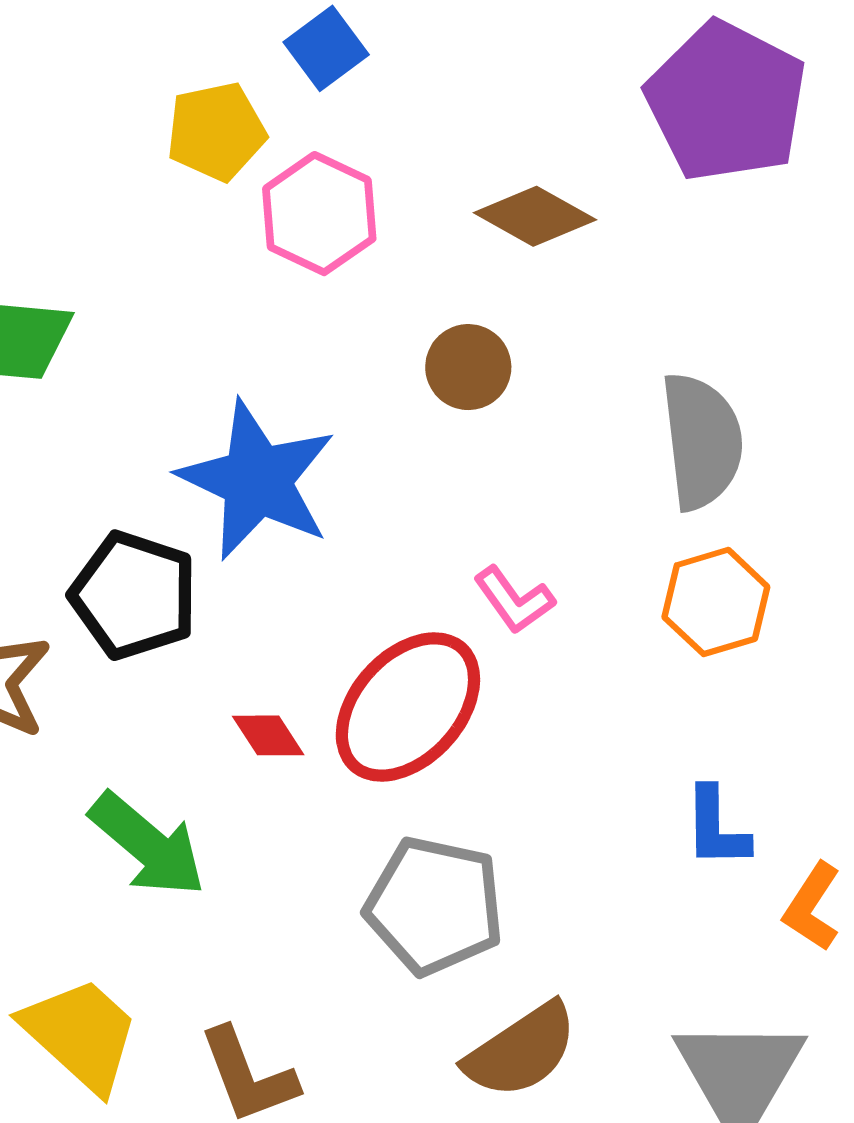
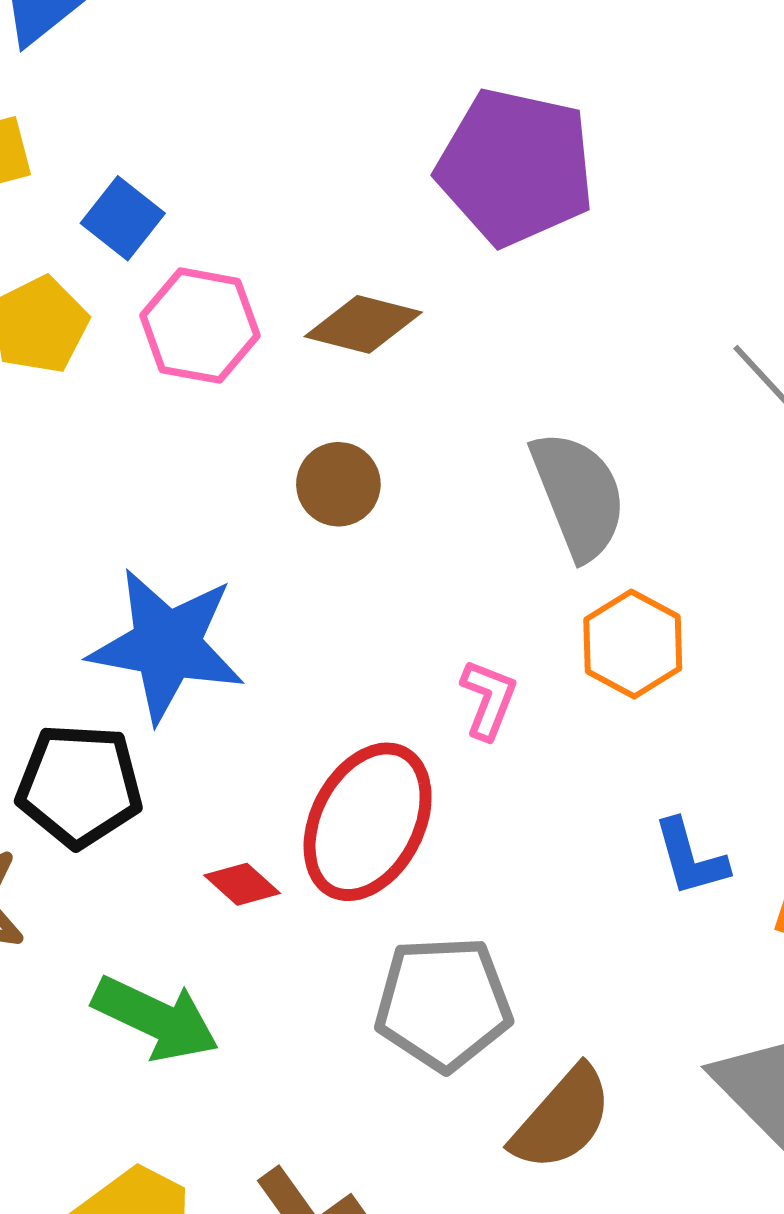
pink hexagon: (319, 214) -> (200, 326), moved
pink L-shape: (514, 600) -> (488, 699), moved, turned -108

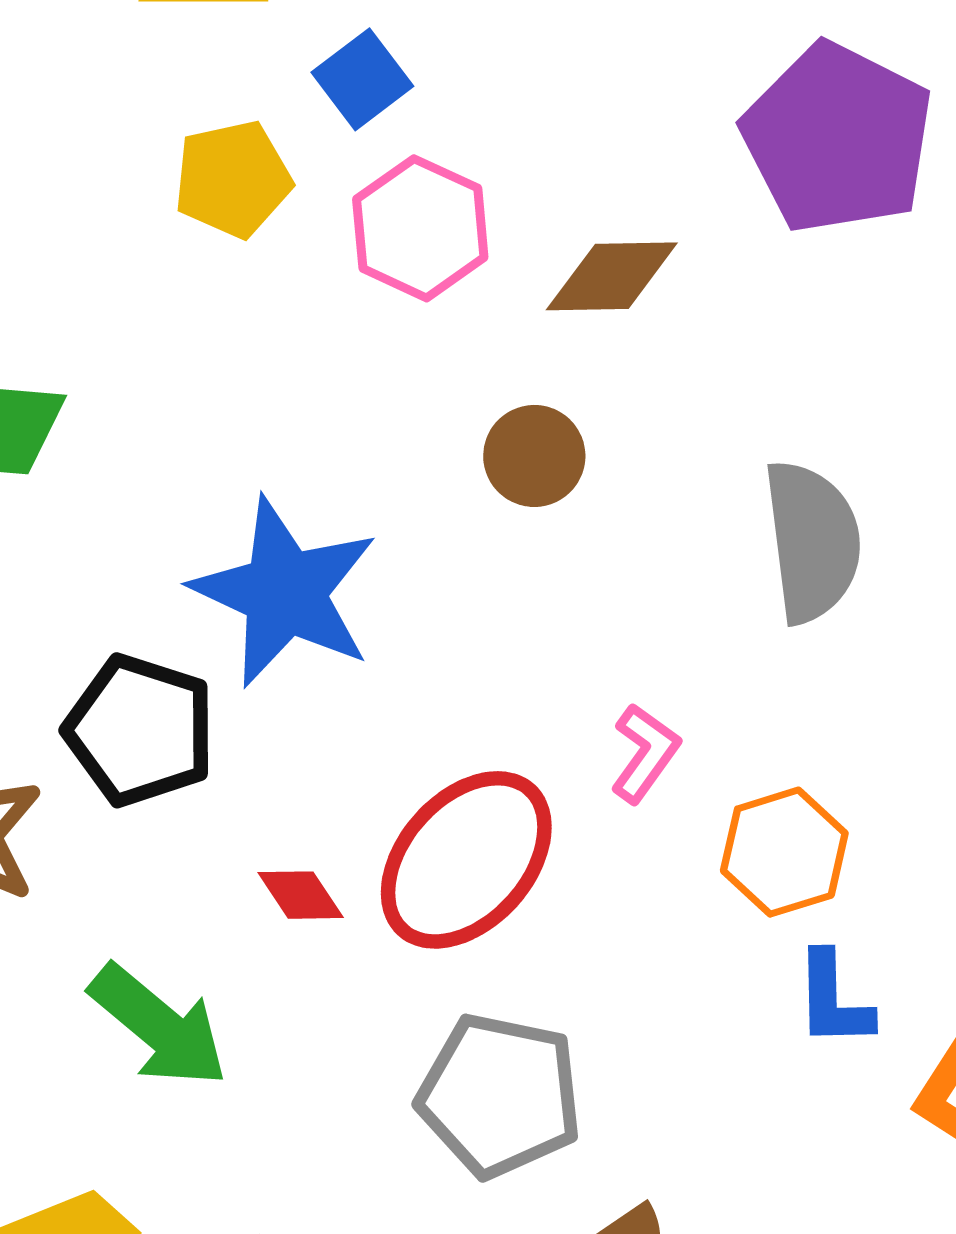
brown diamond: (363, 324) -> (612, 276), turned -30
orange hexagon: (633, 644) -> (784, 852), moved

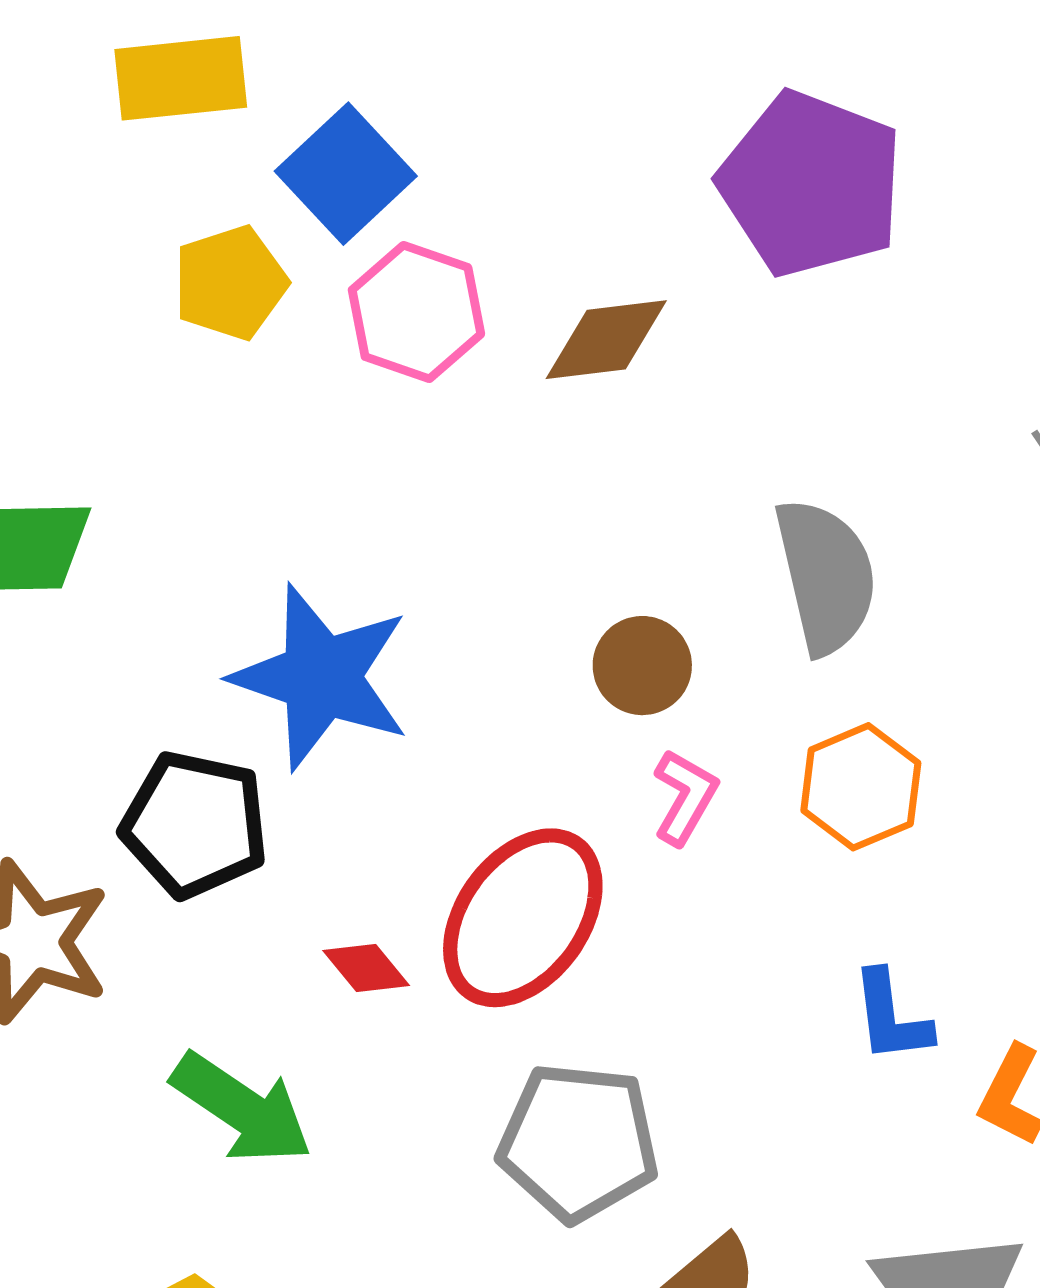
blue square: (362, 79) -> (346, 174), size x1.4
brown circle: (534, 456) -> (642, 666), moved
orange hexagon: (784, 852) -> (861, 787), moved

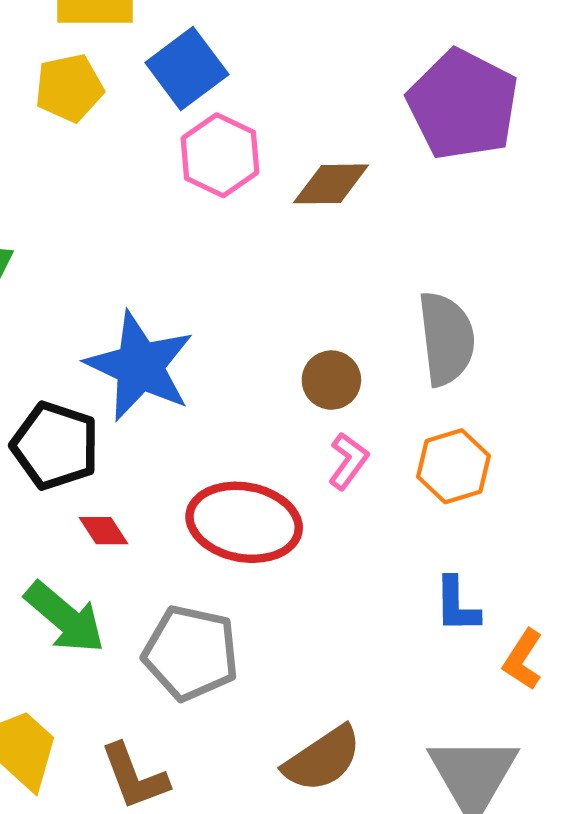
yellow pentagon: (230, 283) -> (69, 88), moved
red ellipse: (523, 918) -> (244, 522), turned 58
red diamond: (366, 968) -> (104, 531), moved
gray pentagon: (578, 1142) -> (191, 653), moved

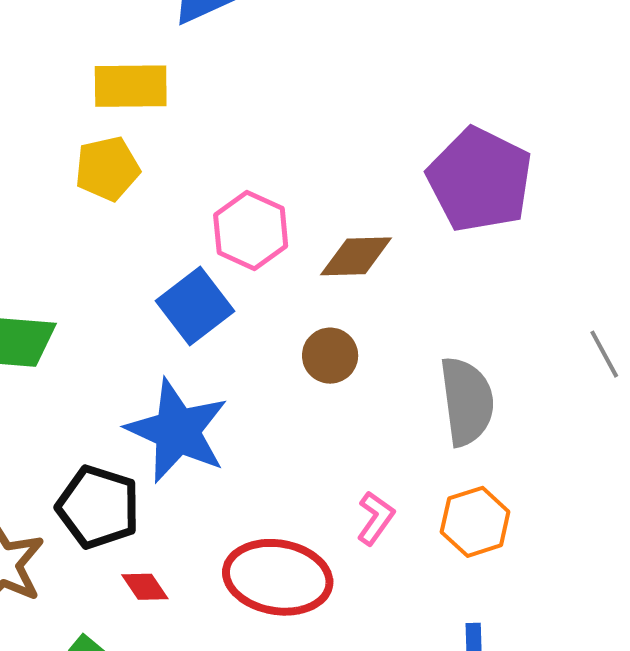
blue square: (187, 68) -> (195, 306), moved
brown circle: (331, 380) -> (330, 356), moved

